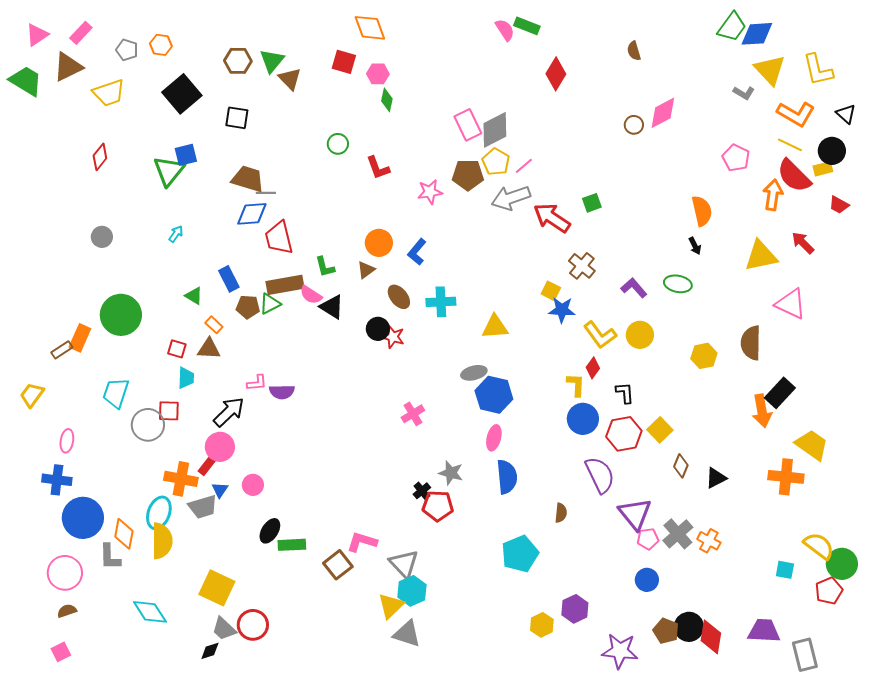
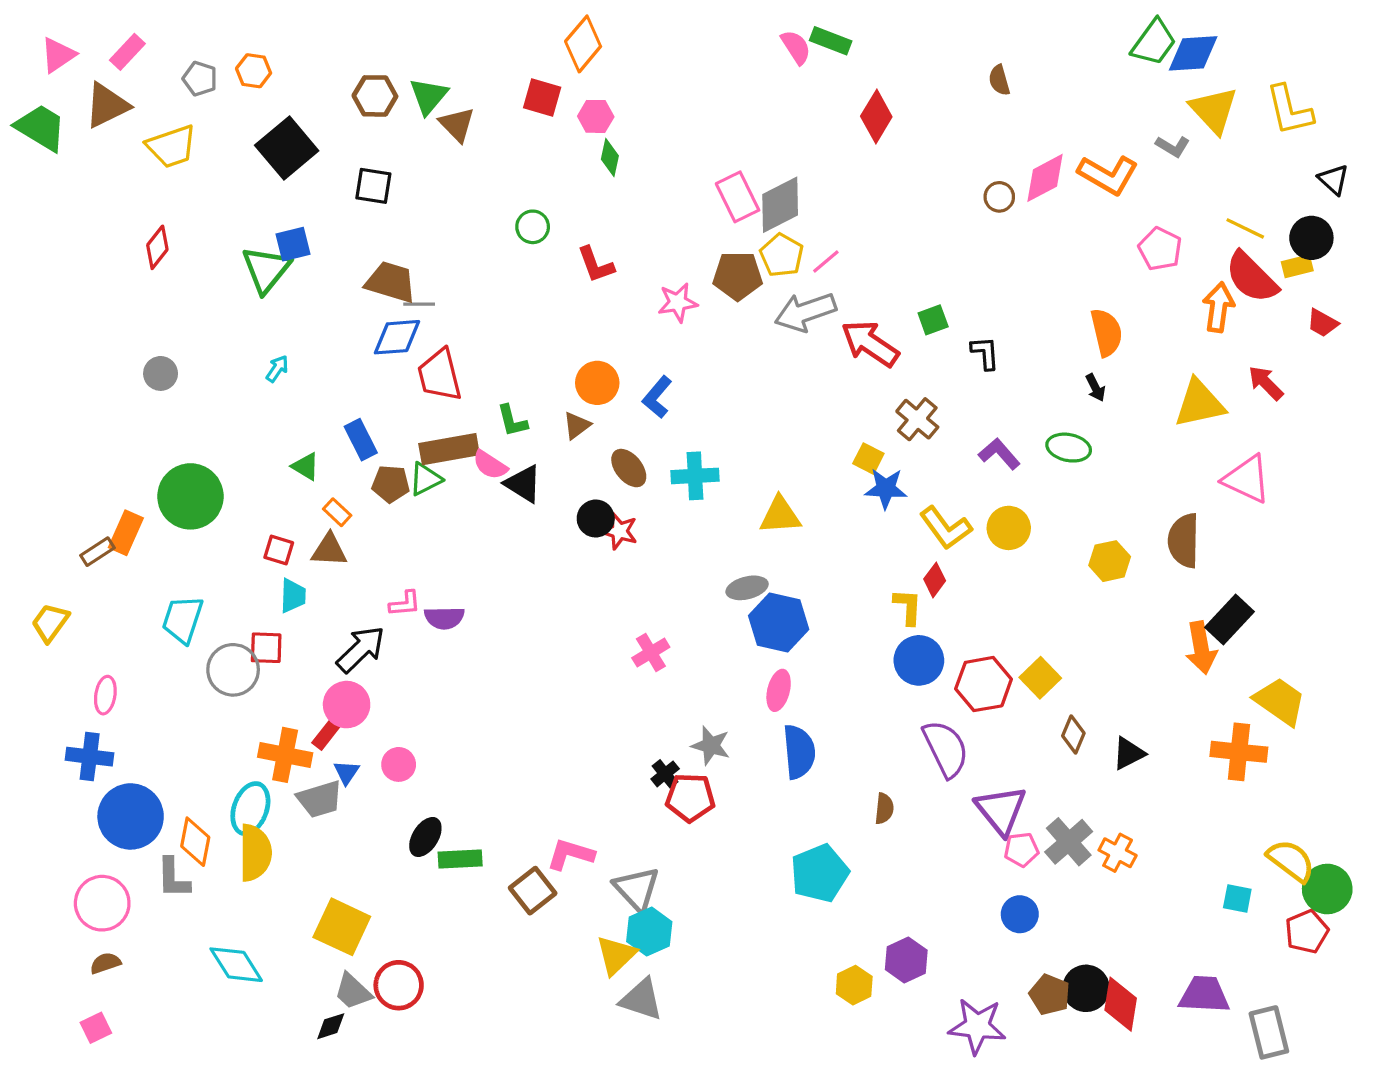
orange diamond: (370, 28) -> (583, 44), turned 60
orange L-shape: (796, 114) -> (1108, 175), moved
black L-shape: (625, 393) -> (985, 353), moved

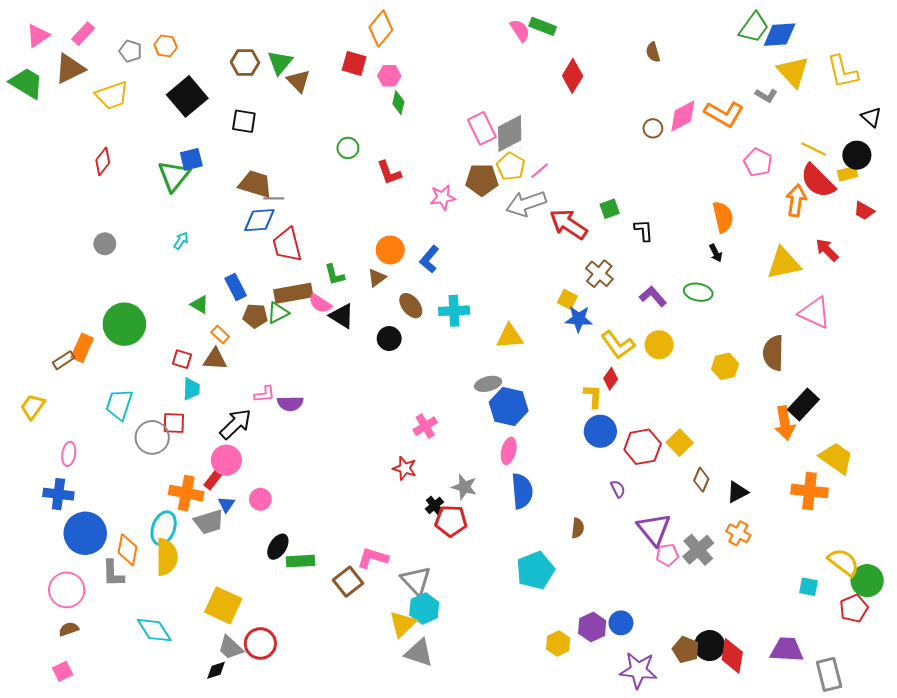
red star: (619, 531) -> (405, 468), moved
purple semicircle: (946, 749) -> (618, 489), size x0.5
orange cross: (1118, 853) -> (738, 533), moved
blue circle: (1020, 914) -> (621, 623), moved

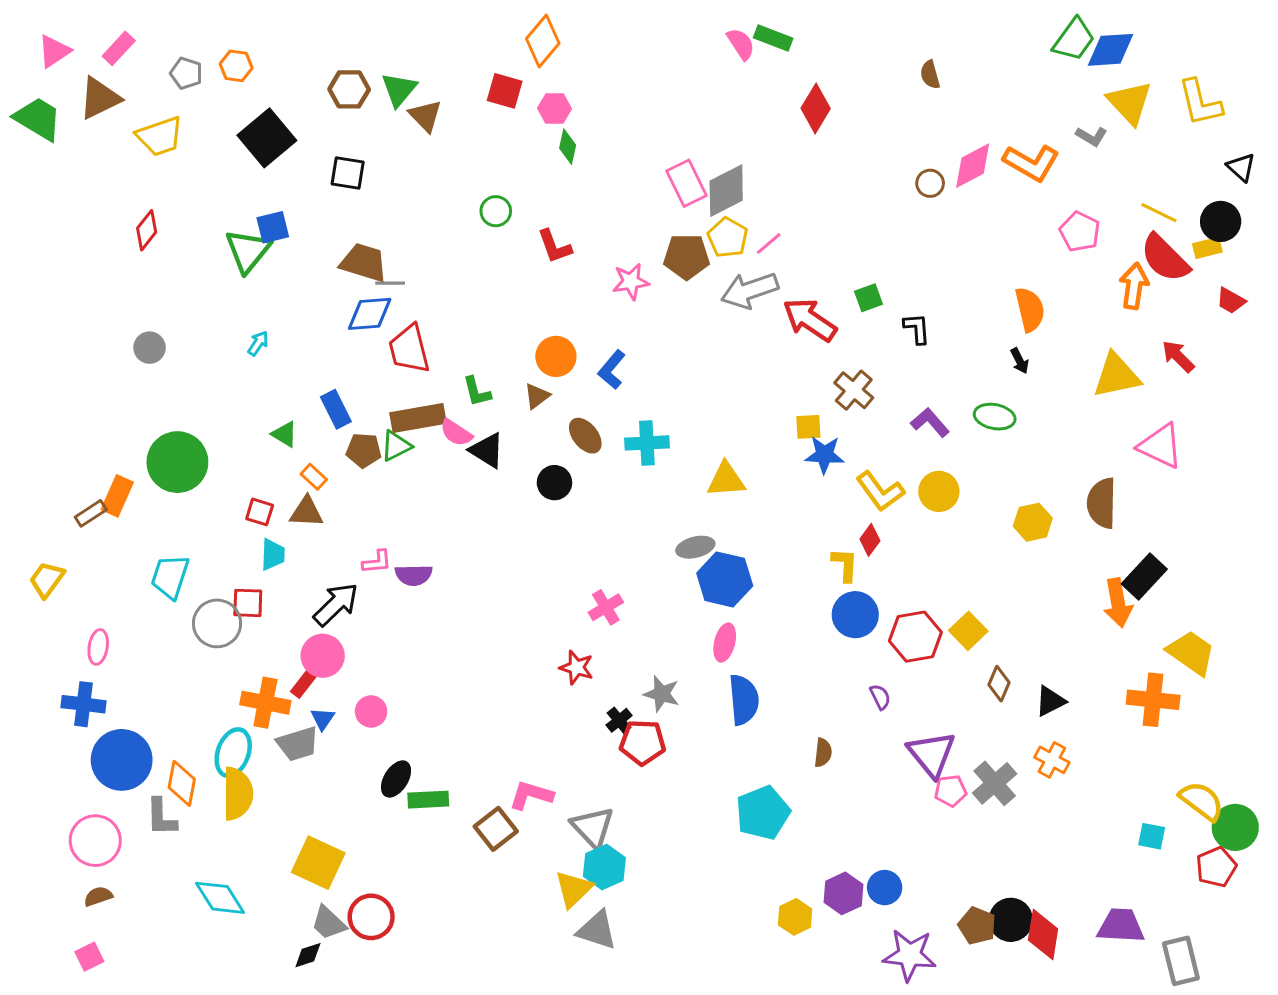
yellow square: (567, 299) -> (808, 427), turned -30

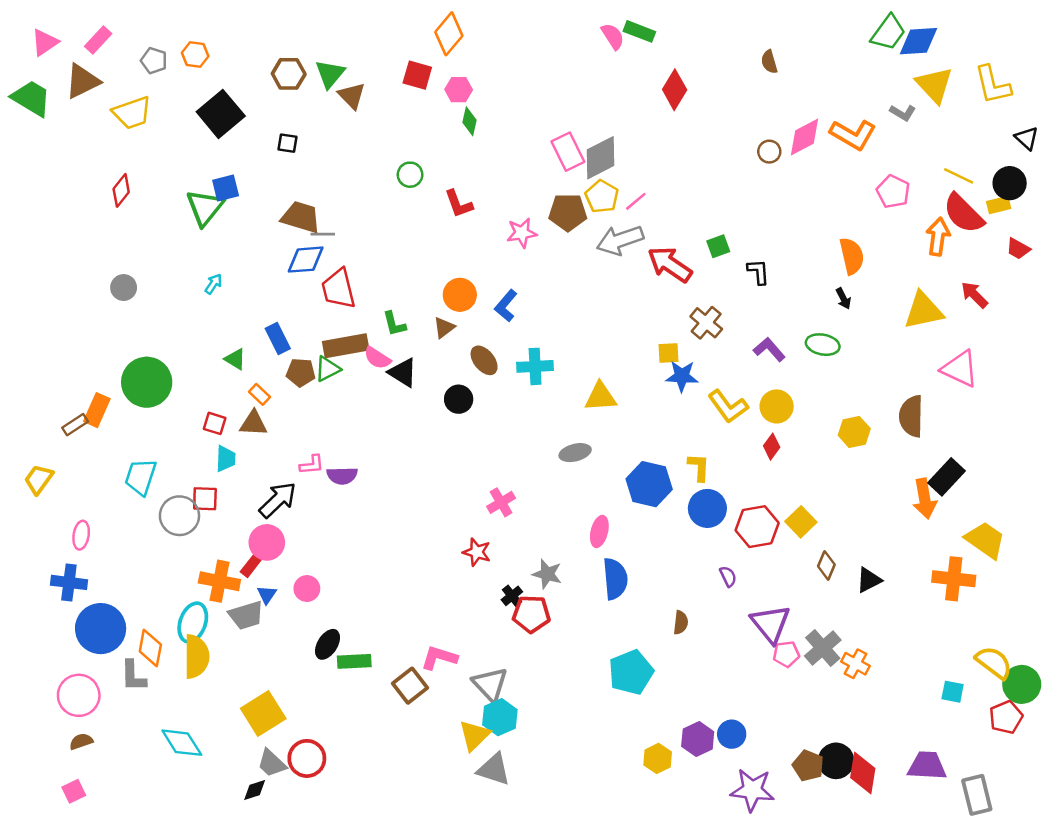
black square: (348, 173) -> (287, 143), size x0.7
red diamond: (870, 540) -> (772, 447), moved
blue hexagon: (725, 579) -> (649, 484), moved
orange cross: (1052, 760) -> (855, 664), moved
yellow square: (318, 863) -> (263, 714), turned 33

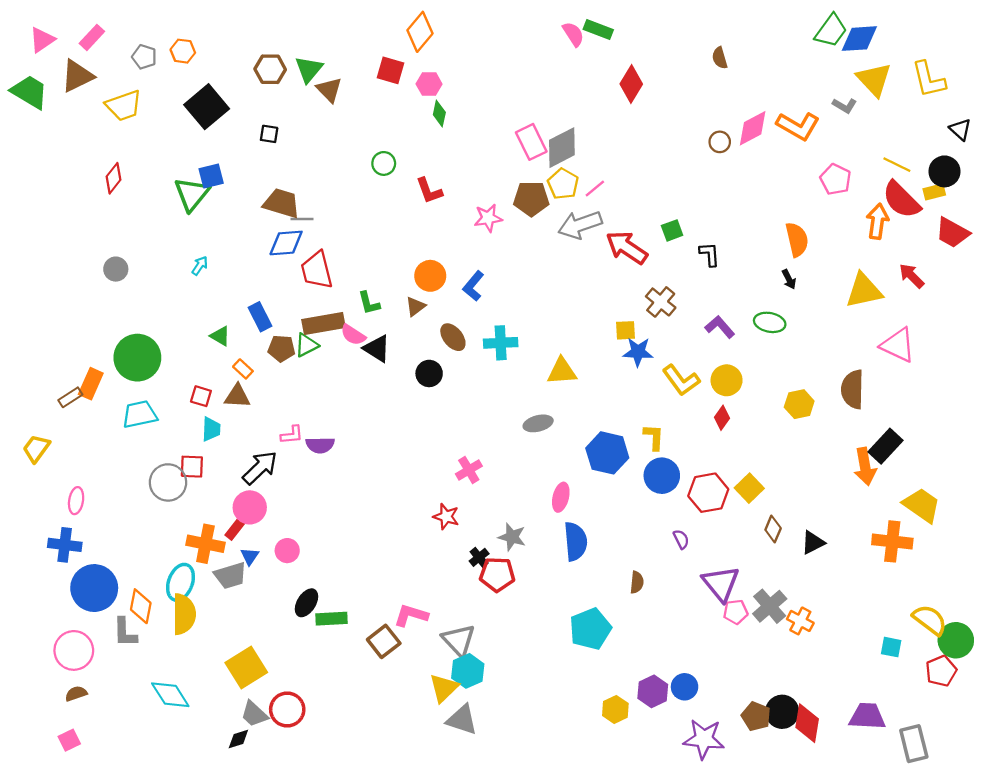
red trapezoid: (1018, 249) -> (952, 233), size x1.5
cyan trapezoid: (141, 477) -> (140, 414), moved, turned 60

